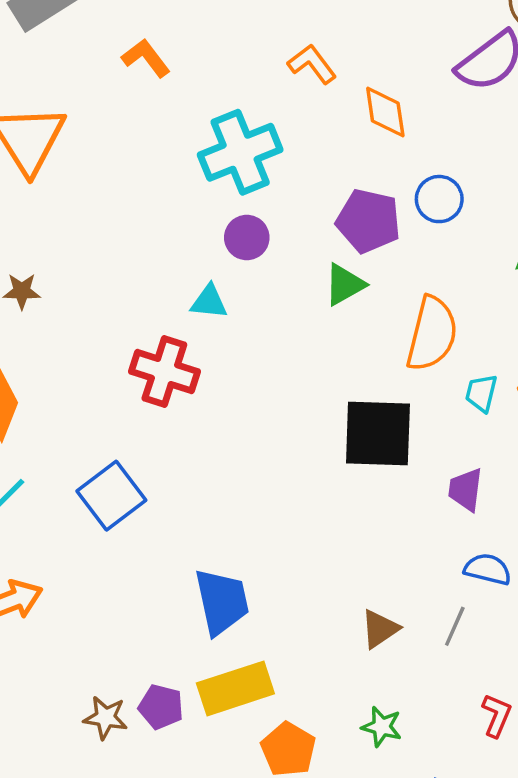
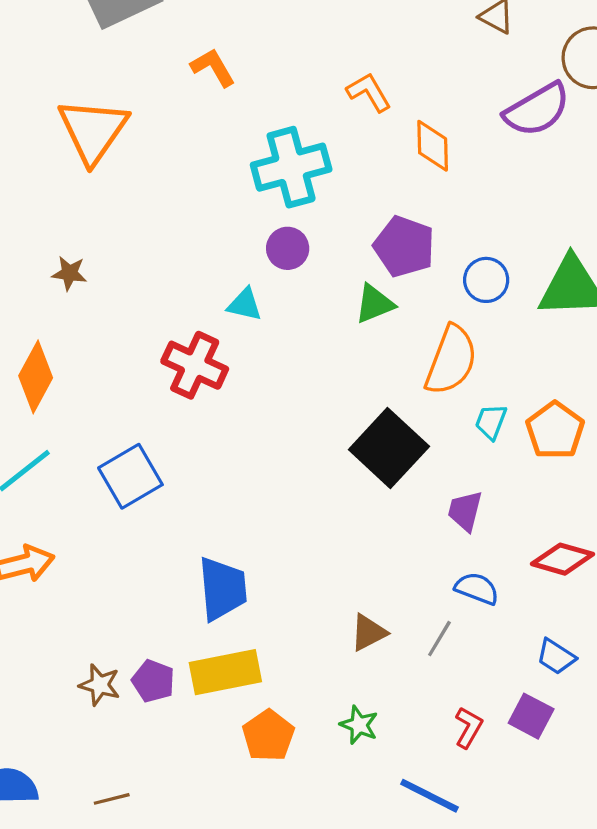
blue circle: (439, 199) -> (486, 280), moved
black square: (378, 434) -> (389, 448), turned 34

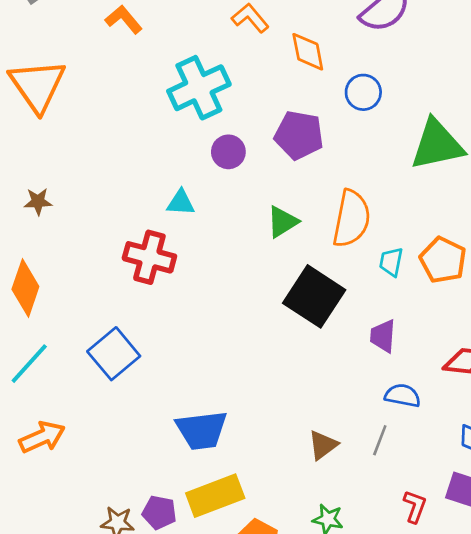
purple circle: (288, 248) -> (228, 152), moved
blue circle: (486, 280) -> (363, 92), moved
green triangle: (374, 304) -> (282, 222), moved
blue trapezoid: (222, 589) -> (202, 430), turned 98

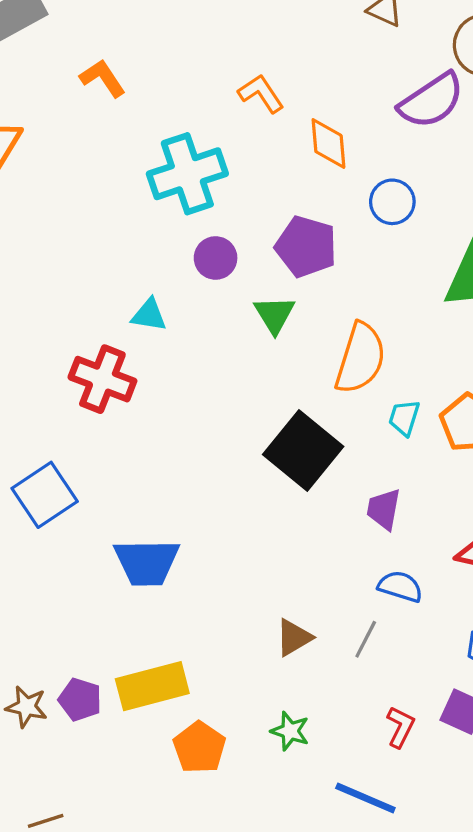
green triangle: (282, 222) -> (274, 314), moved, turned -36
blue trapezoid: (202, 430) -> (147, 562), moved

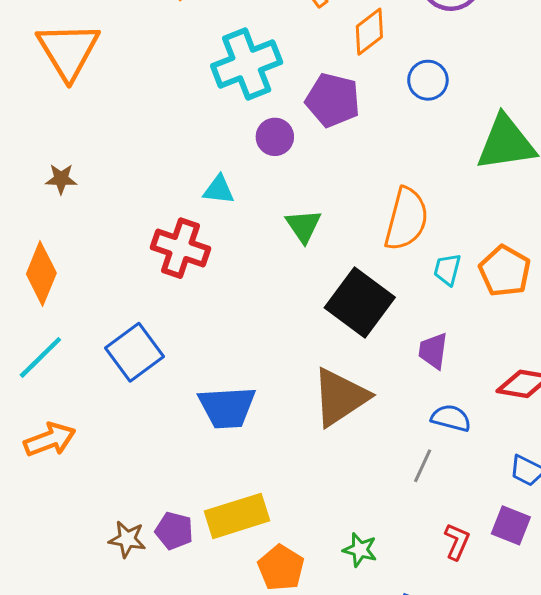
orange diamond: (328, 144) -> (369, 32), turned 60
purple pentagon: (306, 247) -> (333, 100), moved
green triangle: (274, 314) -> (304, 226), moved
brown triangle: (294, 638) -> (340, 397), moved, size x1.8

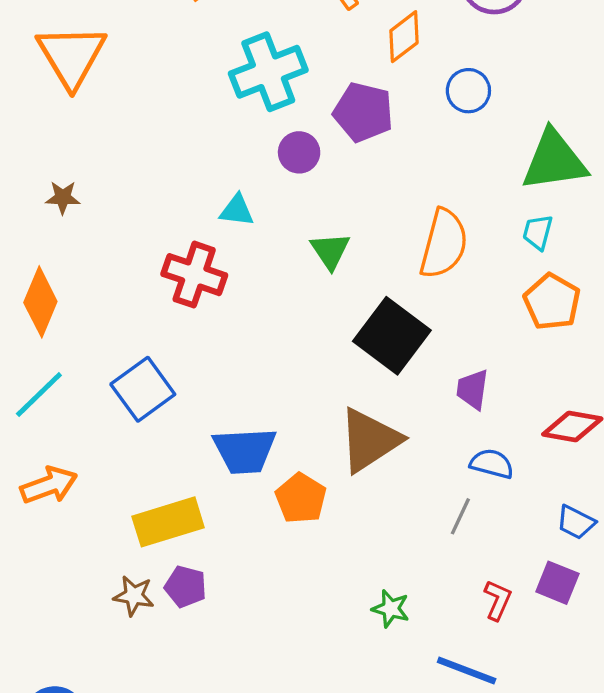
cyan trapezoid: (447, 269) -> (538, 232), moved
yellow rectangle: (237, 516) -> (168, 522), moved
orange pentagon: (281, 568) -> (301, 498), moved

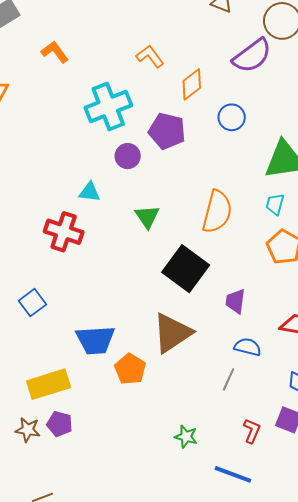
blue square: (143, 389) -> (32, 303), size x0.7

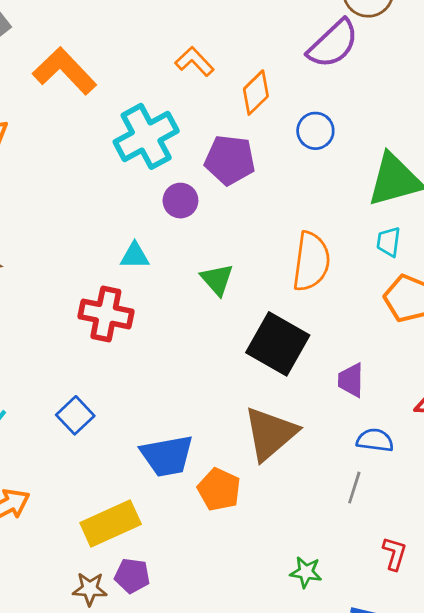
orange L-shape: (55, 52) -> (65, 71), size x1.6

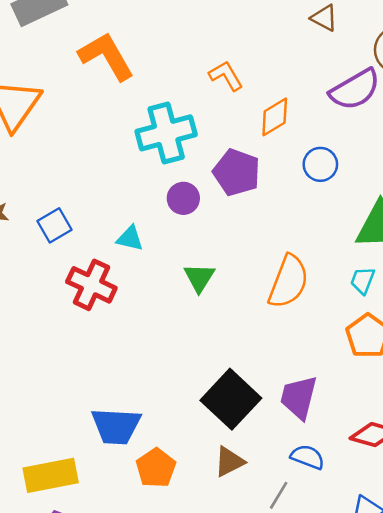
black square: (278, 344) -> (231, 399), moved
purple trapezoid: (351, 380) -> (299, 397), size x1.4
blue square: (75, 415) -> (55, 225), moved
brown triangle: (270, 434) -> (229, 462), moved, size x0.6

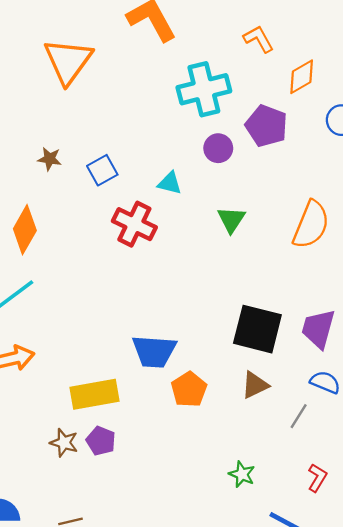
black square: (231, 399) -> (257, 329), turned -30

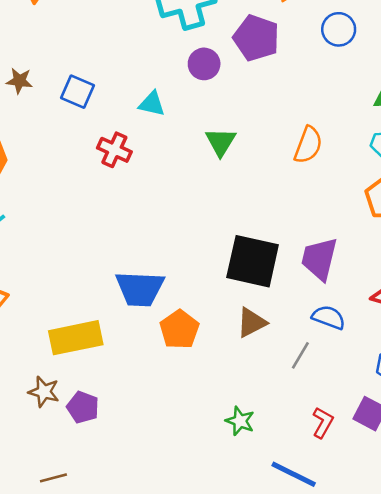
blue square: (102, 170) -> (78, 92), turned -36
red cross: (134, 224) -> (114, 150), size x0.7
orange semicircle: (311, 225) -> (308, 145), size x0.7
purple pentagon: (101, 441) -> (83, 407), moved

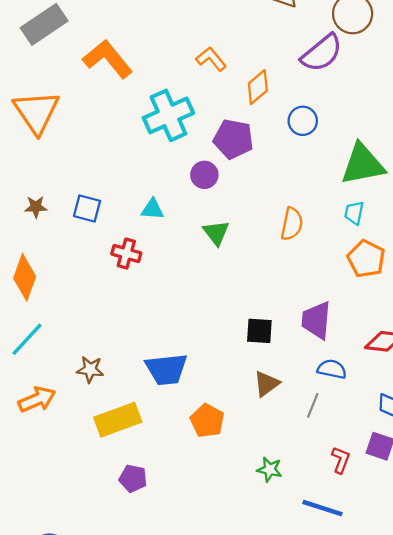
purple circle: (204, 64) -> (204, 175), moved
black square: (253, 261) -> (259, 331), size x0.6
orange pentagon: (179, 330) -> (207, 421), moved
brown star: (44, 392) -> (90, 369), moved

